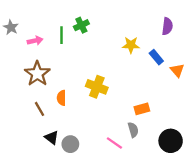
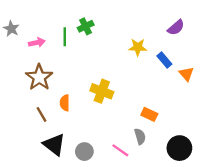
purple semicircle: (167, 26) -> (176, 27), turned 42
orange rectangle: (142, 109) -> (149, 114), turned 40
black triangle: (52, 138) -> (54, 145), size x1.5
gray circle: (70, 144) -> (84, 152), moved

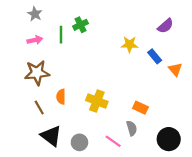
gray star: (11, 29) -> (35, 14), moved
brown star: (39, 77) -> (37, 73), turned 30
yellow cross: (102, 91) -> (97, 101), moved

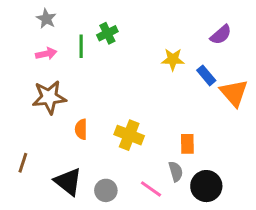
orange triangle: (175, 69) -> (234, 93), size x1.5
brown line: (39, 108) -> (23, 163), moved, turned 48
orange rectangle: (140, 108) -> (187, 144), turned 64
black circle: (169, 139) -> (206, 186), moved

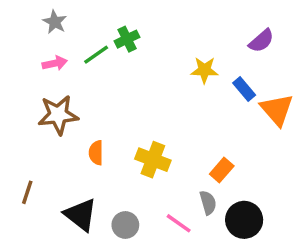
green line: (81, 46) -> (96, 55), turned 55
orange rectangle: (187, 144) -> (222, 170), turned 42

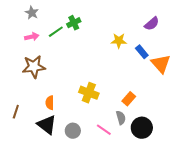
orange semicircle: (96, 153) -> (50, 103), moved

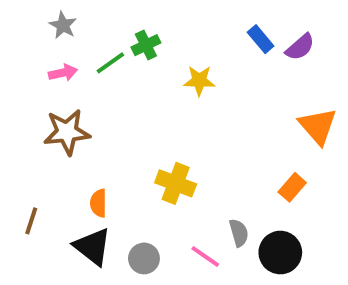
yellow star: (119, 41) -> (199, 81), moved
blue rectangle: (142, 52) -> (261, 39), moved
orange rectangle: (129, 99) -> (292, 187), moved

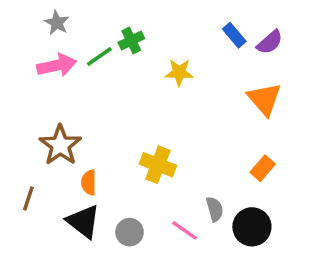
pink arrow: (63, 73) -> (57, 65), size x1.5
orange triangle: (318, 126) -> (264, 99), moved
brown star: (67, 132) -> (60, 145), moved, turned -30

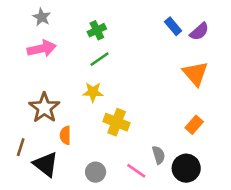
green line: (99, 56) -> (99, 59), moved
yellow star: (179, 72) -> (93, 92), moved
black triangle: (83, 221) -> (46, 164), moved

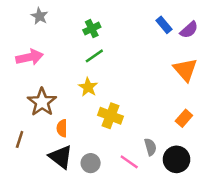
pink arrow: (42, 49) -> (30, 57), moved
yellow star: (93, 92) -> (88, 87), turned 30
black triangle: (46, 164) -> (61, 157), moved

